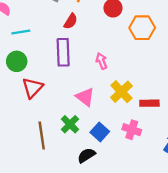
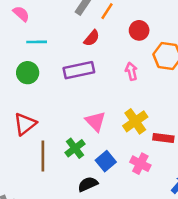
purple rectangle: (63, 52) -> (79, 70), turned 72
pink arrow: (102, 61) -> (131, 71), moved
red triangle: (32, 88) -> (25, 124), moved

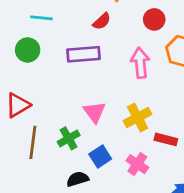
pink arrow: (131, 71) -> (140, 63), size x1.5

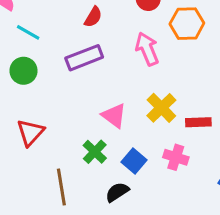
cyan line: (42, 18) -> (28, 32), turned 40
brown line: (33, 142) -> (61, 187), moved

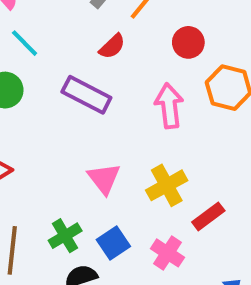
purple rectangle: (84, 58) -> (86, 95), turned 33
red rectangle: (198, 122) -> (208, 216), turned -50
green cross: (95, 152) -> (65, 236), moved

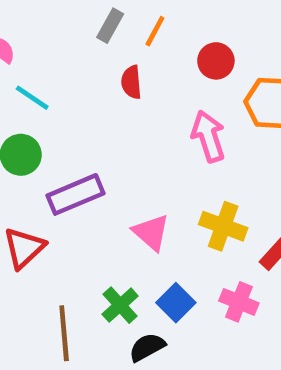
red semicircle: (112, 46) -> (131, 82), turned 140
purple rectangle: (86, 95) -> (76, 194), moved, turned -39
yellow cross: (167, 185) -> (223, 226), turned -30

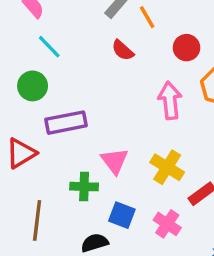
orange line: (155, 31) -> (147, 17), turned -70
red semicircle: (131, 82) -> (123, 50), turned -55
blue square: (176, 303) -> (122, 215), turned -36
green cross: (120, 305) -> (84, 187), moved, turned 32

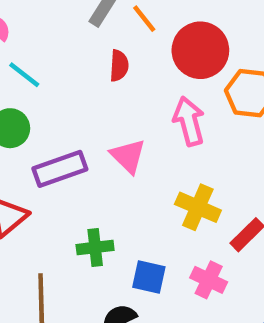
red circle: (187, 48) -> (200, 50), size x1.6
red semicircle: (123, 50) -> (119, 66), turned -120
pink triangle: (115, 161) -> (128, 156), moved

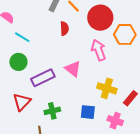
green cross: (95, 247) -> (52, 111), moved
blue square: (149, 277) -> (88, 112), moved

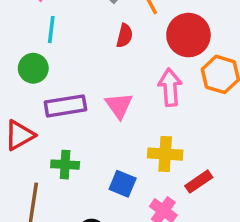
cyan line: (22, 37) -> (51, 30), turned 49
yellow cross: (107, 88) -> (165, 154), turned -30

